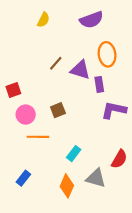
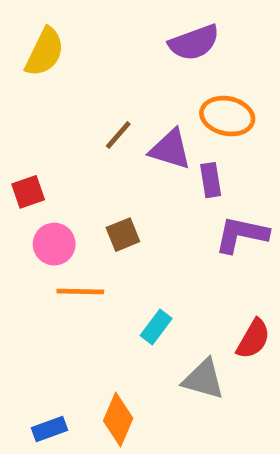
yellow semicircle: (43, 20) -> (45, 52), moved, size x1.5
orange ellipse: (107, 54) -> (227, 116), turned -70
blue rectangle: (23, 178) -> (49, 429), moved, turned 32
orange diamond: (67, 186) -> (118, 420), moved

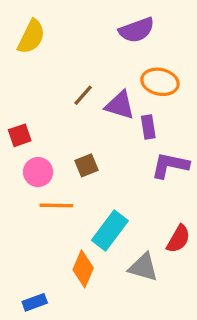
cyan rectangle: (156, 327) -> (110, 230), size x1.6
orange diamond: (118, 420) -> (83, 269), moved

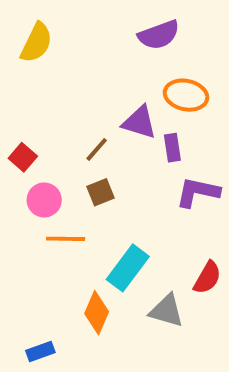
brown line: (83, 95) -> (97, 149), moved
red square: (20, 135) -> (23, 157), turned -30

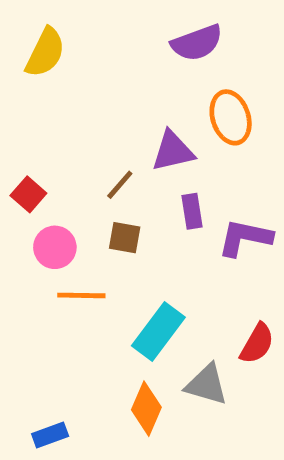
orange ellipse: (186, 95) -> (231, 117), turned 60
purple triangle: (139, 122) -> (173, 151), turned -30
purple rectangle: (172, 148) -> (192, 211), moved
brown square: (101, 192) -> (125, 238), turned 32
orange diamond: (97, 313) -> (146, 409), moved

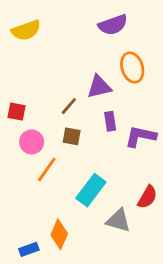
yellow semicircle: (45, 52) -> (26, 30), turned 44
red square: (28, 194) -> (16, 112), turned -30
orange line: (81, 295) -> (47, 169), turned -56
orange diamond: (146, 409) -> (59, 234), moved

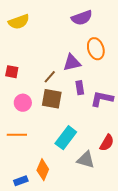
red square: (16, 112) -> (12, 72), moved
brown square: (72, 136) -> (52, 99), size x1.5
orange line: (47, 169) -> (17, 135), moved, turned 54

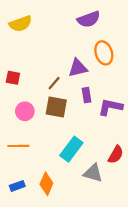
blue rectangle: (21, 181) -> (17, 186), moved

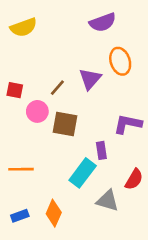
purple triangle: (78, 68) -> (90, 79), turned -36
brown line: (54, 83) -> (57, 88), moved
purple rectangle: (87, 95) -> (101, 150), moved
pink circle: (25, 111) -> (37, 111), moved

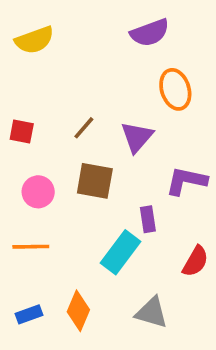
purple triangle: (90, 79) -> (137, 137), moved
pink circle: (37, 111) -> (38, 192), moved
gray triangle: (108, 201) -> (152, 313), moved

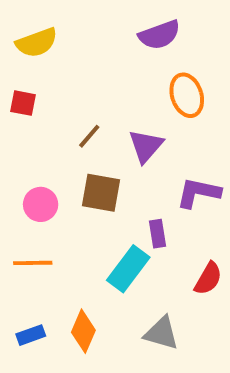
red square: (22, 131) -> (23, 103), moved

